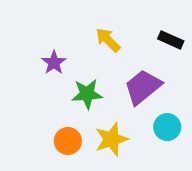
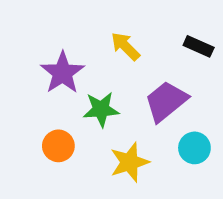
purple star: (54, 63) -> (62, 73), size x1.5
orange circle: (68, 141) -> (58, 146), moved

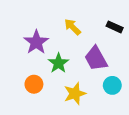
purple trapezoid: (166, 101) -> (96, 58), turned -80
green star: (101, 109) -> (58, 63), turned -30

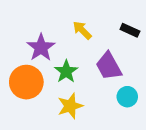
orange circle: (34, 84) -> (26, 82), moved, size x1.6
yellow star: (75, 94) -> (70, 106), moved

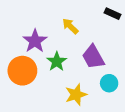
black rectangle: (130, 30) -> (113, 14), moved
yellow star: (70, 106) -> (76, 95), moved

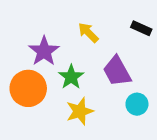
black rectangle: (113, 14) -> (141, 28), moved
yellow star: (76, 95) -> (80, 111), moved

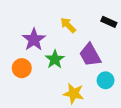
orange circle: (28, 88) -> (22, 68), size x0.7
yellow star: (80, 111) -> (74, 94), moved, turned 30

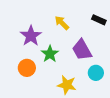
orange circle: (22, 68) -> (27, 68), moved

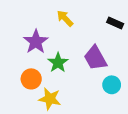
yellow arrow: (62, 23) -> (65, 18), moved
yellow star: (67, 85) -> (50, 99), moved

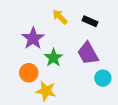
black rectangle: (115, 23) -> (90, 21), moved

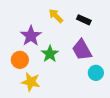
orange circle: (29, 73) -> (20, 60), moved
yellow star: (46, 91) -> (31, 82), moved

